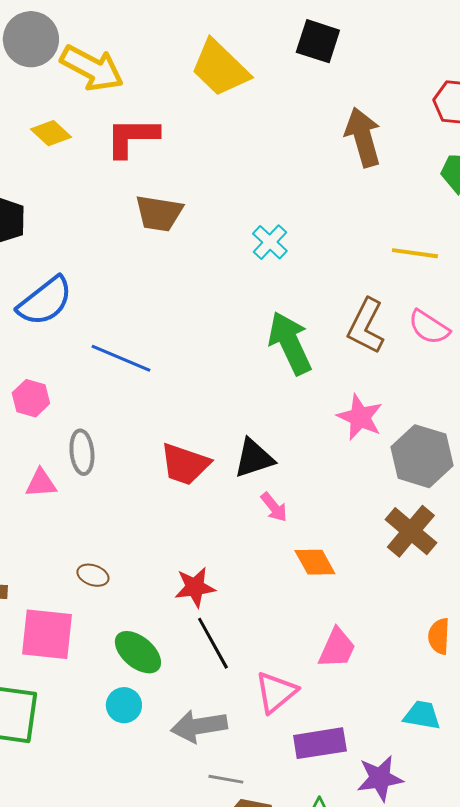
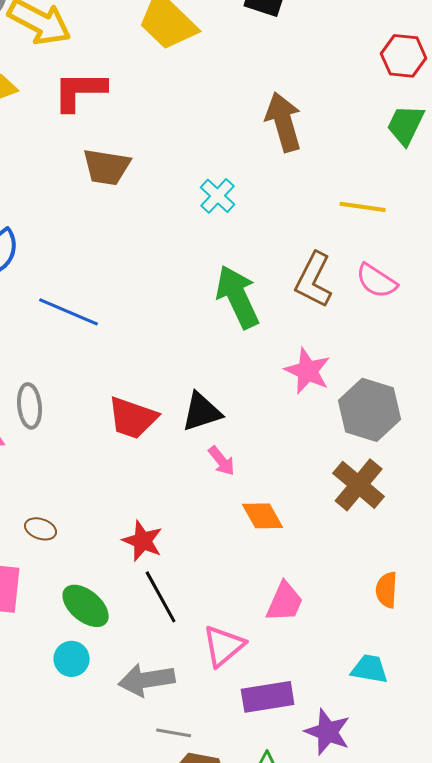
brown arrow: (363, 137) -> (284, 122), moved
red star: (195, 587) -> (143, 541), turned 30
purple star: (380, 778) -> (328, 732), turned 30

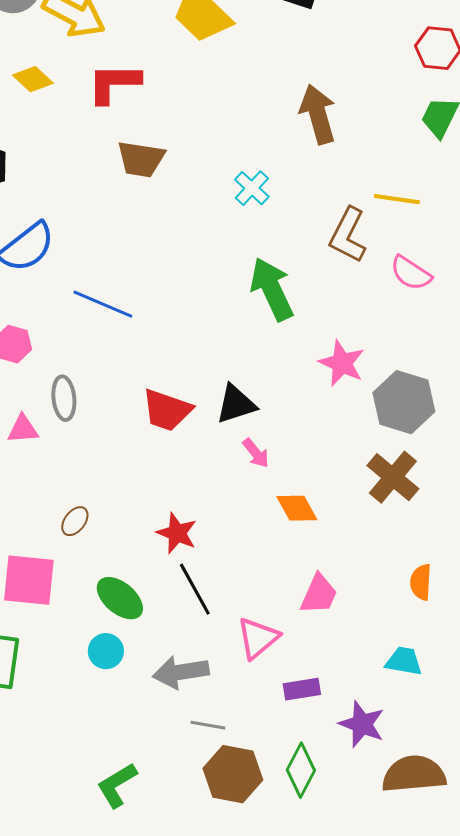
brown L-shape: (314, 280) -> (348, 235), moved
brown ellipse: (41, 529) -> (75, 521), turned -72
purple rectangle: (268, 697) -> (302, 689), size x0.7

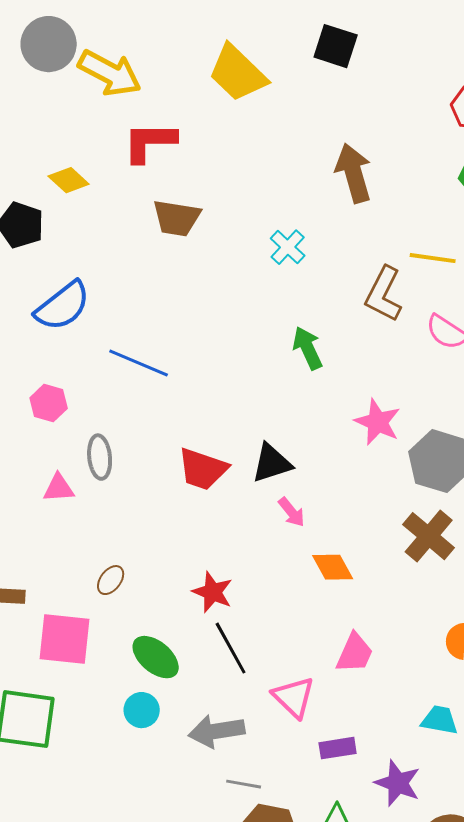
yellow diamond: (33, 79) -> (69, 180), moved
green arrow: (272, 289) -> (308, 348), size x0.7
pink triangle: (258, 638) -> (294, 697), turned -36

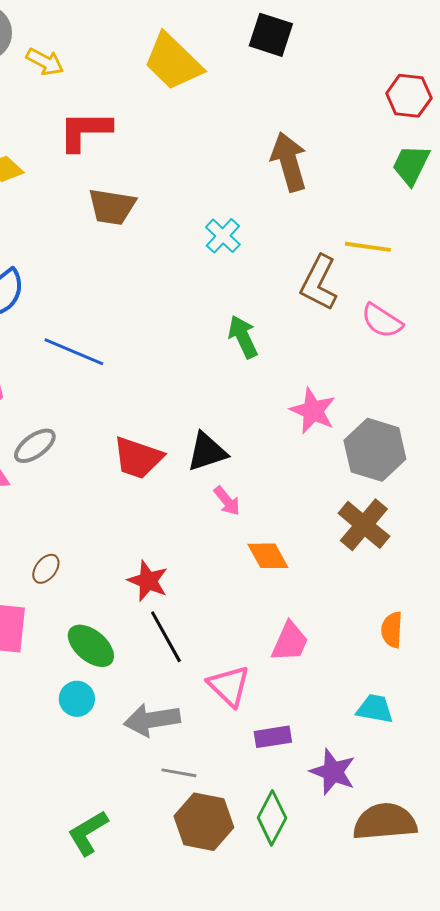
yellow arrow: (110, 73) -> (45, 62), size x0.6
gray ellipse: (100, 457) -> (35, 446), turned 60

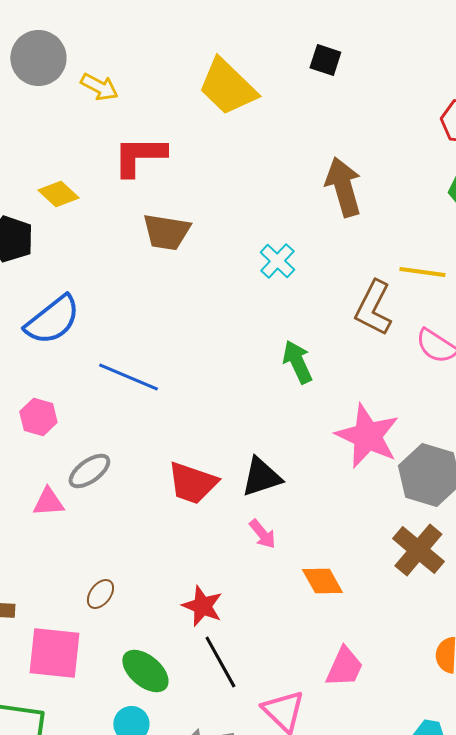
black square: (271, 35) -> (325, 60), size x0.7
pink star: (313, 411) -> (367, 436), size x1.4
pink arrow: (227, 501) -> (262, 534), moved

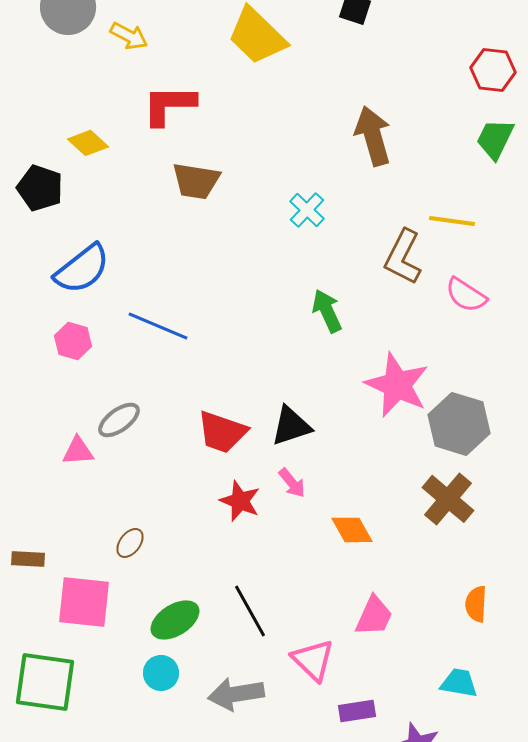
pink hexagon: (38, 417) -> (73, 341), moved
red star: (202, 606) -> (240, 501), moved
green ellipse: (145, 671) -> (175, 620), turned -72

